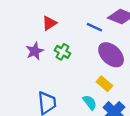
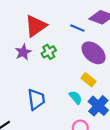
red triangle: (49, 23) -> (36, 26), size x1.6
green cross: (62, 52) -> (49, 52), turned 32

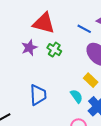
red triangle: (36, 26) -> (44, 23), turned 45
green cross: (49, 52) -> (54, 50), turned -32

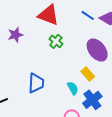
blue line: (84, 29) -> (88, 15), moved
purple star: (29, 48) -> (15, 35), moved

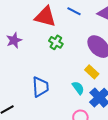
blue line: (88, 15) -> (74, 11), moved

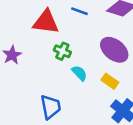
cyan semicircle: (78, 88) -> (79, 73), moved

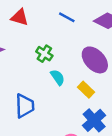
red triangle: (46, 22) -> (20, 17), moved, size x0.7

